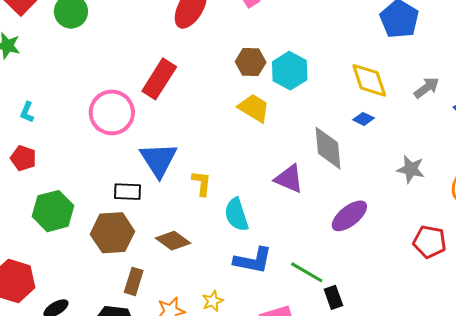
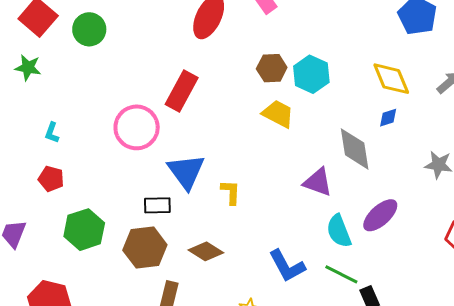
blue diamond: (364, 119) -> (388, 118), turned -40
cyan semicircle: (236, 215) -> (339, 231), moved
blue L-shape: (253, 260) -> (287, 266), turned 54

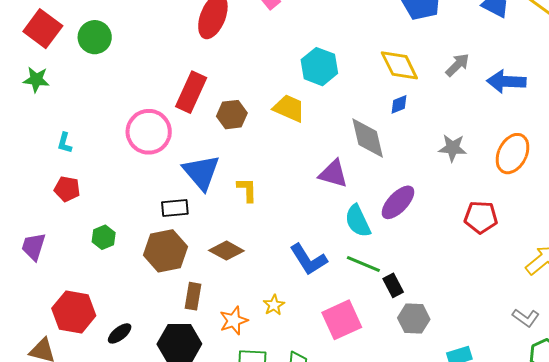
brown hexagon: (272, 68) -> (232, 115), moved
green hexagon: (84, 230) -> (104, 237), size x0.6

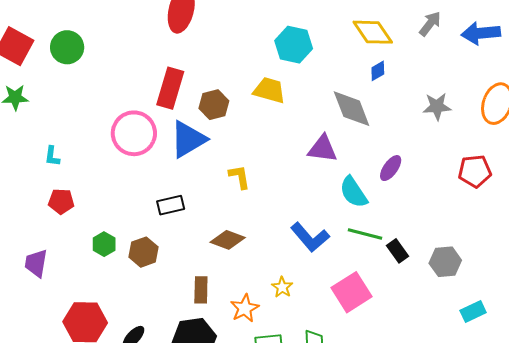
blue triangle: (201, 172) -> (188, 139), moved, turned 48
purple ellipse: (398, 202) -> (391, 168), size x0.7
brown hexagon: (165, 251) -> (143, 252), moved, size x0.7
gray hexagon: (414, 319) -> (445, 262), moved

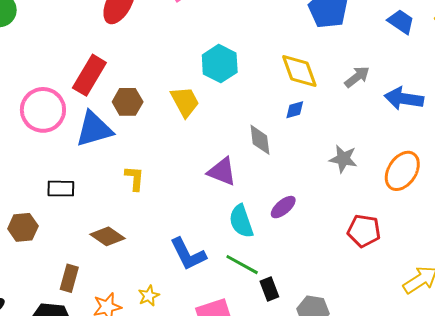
yellow trapezoid: (269, 90) -> (185, 102), turned 32
gray diamond: (352, 109) -> (260, 140), size x0.7

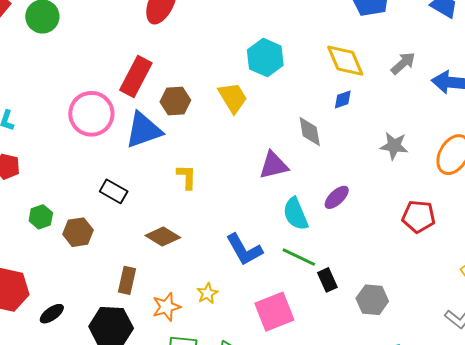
purple triangle: (222, 172) -> (274, 165), turned -32
black rectangle: (61, 189) -> (114, 191), turned 32

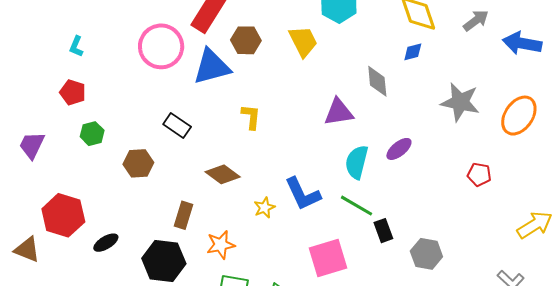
gray star: (394, 146) -> (460, 102), size x1.4
cyan semicircle: (296, 214) -> (357, 162), turned 32
green hexagon: (41, 217) -> (92, 134), moved
red pentagon: (419, 217) -> (479, 175), size x0.7
yellow star: (207, 293) -> (264, 208), moved

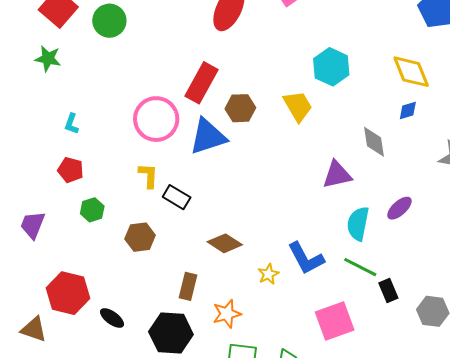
yellow L-shape: (251, 117) -> (148, 176), moved
black ellipse: (106, 243) -> (112, 318), turned 70

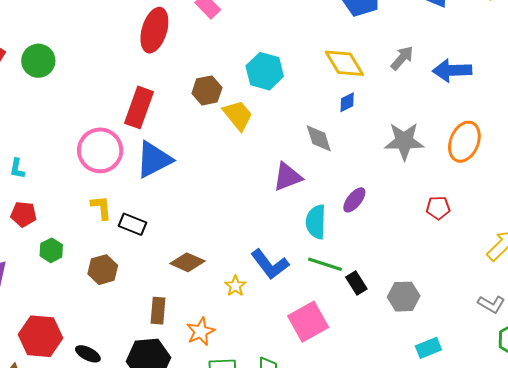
brown hexagon: (240, 108) -> (207, 90), moved

